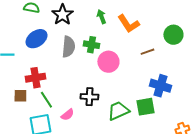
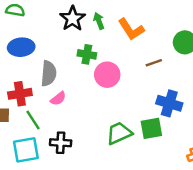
black star: (62, 15) -> (73, 18), moved
blue ellipse: (36, 39) -> (21, 47), turned 30
gray semicircle: (68, 47) -> (49, 73), moved
black cross: (89, 97) -> (61, 143), moved
pink semicircle: (67, 115) -> (58, 99), moved

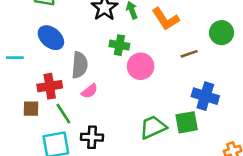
blue ellipse: (21, 47) -> (51, 38), turned 45

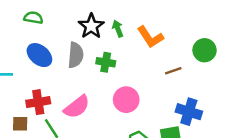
gray semicircle: (80, 65) -> (76, 55), moved
pink circle: (141, 66) -> (126, 100), moved
pink semicircle: (90, 91) -> (77, 107), size x1.6

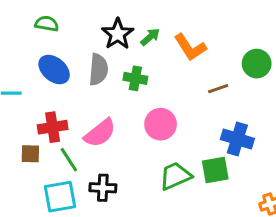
green arrow: (118, 29) -> (150, 37), turned 70

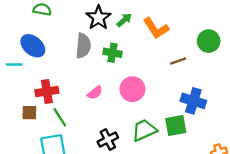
blue ellipse: (54, 69) -> (33, 46), moved
pink semicircle: (100, 133) -> (95, 93), moved, size x0.6
black cross: (103, 188) -> (108, 140), moved, turned -30

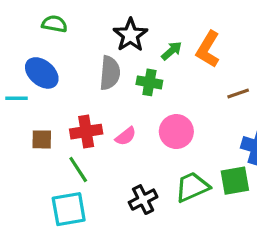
green arrow: (124, 20) -> (172, 51), moved
orange L-shape: (156, 28) -> (208, 49), turned 64
red cross: (47, 91) -> (86, 132), moved
brown square: (29, 113) -> (42, 139), moved

